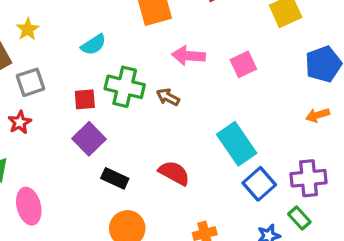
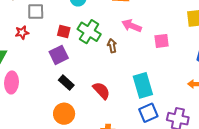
brown arrow: (168, 97) -> (112, 46), turned 32

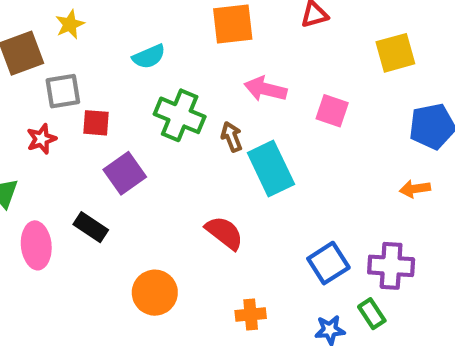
red square: (64, 31) -> (96, 123), moved
pink square: (162, 41) -> (332, 111), turned 35
black rectangle: (66, 83) -> (91, 227), moved
cyan rectangle: (143, 85) -> (271, 169), moved

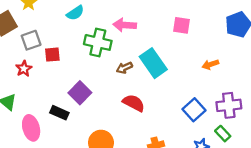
pink arrow: (266, 89) -> (125, 25), moved
brown arrow: (232, 137) -> (124, 68), moved, turned -84
purple square: (125, 173) -> (80, 93), moved
orange arrow: (415, 189) -> (210, 64), moved

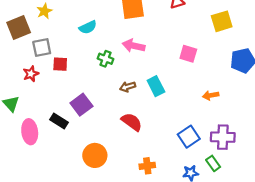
green cross: (98, 42) -> (105, 59), size x0.6
cyan rectangle: (153, 63) -> (156, 86), size x0.7

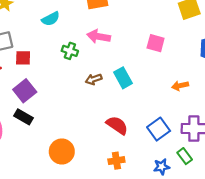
purple square: (81, 105) -> (25, 91), moved
red semicircle: (132, 122) -> (117, 125), moved

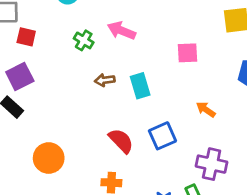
pink square: (156, 43) -> (187, 53), turned -30
orange arrow: (180, 86) -> (206, 110), turned 35
blue square: (159, 129) -> (162, 136), moved

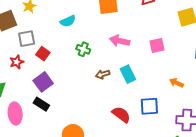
pink arrow: (121, 31) -> (120, 41), moved
red square: (26, 37) -> (43, 54), turned 32
blue square: (162, 136) -> (149, 106), turned 30

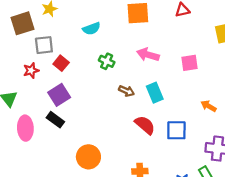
brown arrow: (103, 74) -> (126, 91), turned -144
red semicircle: (121, 115) -> (145, 125), moved

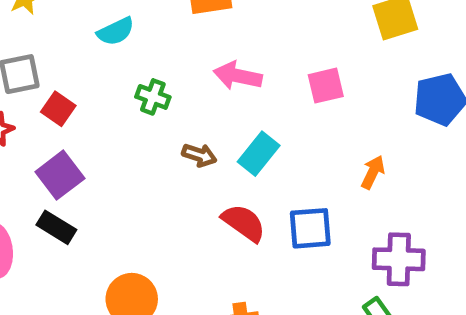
cyan rectangle: (155, 93) -> (259, 154), turned 66
orange arrow: (209, 106) -> (373, 172), turned 91

